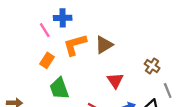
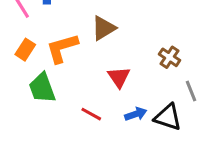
orange L-shape: (75, 45) -> (62, 48), moved

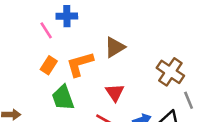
brown cross: (170, 57) -> (170, 72), size x1.5
red triangle: (119, 77) -> (115, 93), moved

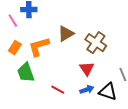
brown cross: (170, 72) -> (96, 43), moved
red triangle: (115, 93) -> (87, 69), moved

